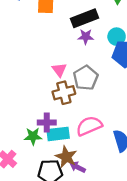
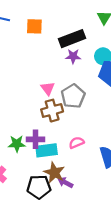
pink semicircle: (89, 126) -> (76, 143), size x0.6
green star: (33, 136) -> (17, 144), moved

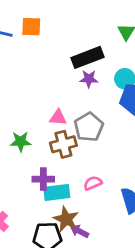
orange square: (34, 26) -> (31, 27), moved
pink triangle: (48, 88) -> (58, 118), turned -48
green star: (17, 144) -> (21, 142), moved

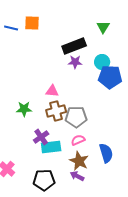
gray pentagon: (89, 127) -> (76, 117), moved, turned 30
purple cross: (43, 179) -> (41, 137), turned -35
brown star: (66, 219) -> (79, 161), moved
purple arrow: (79, 231) -> (77, 176), moved

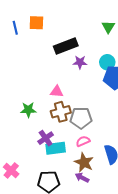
blue line: (11, 28) -> (15, 28), turned 64
black rectangle: (74, 46) -> (66, 46), moved

